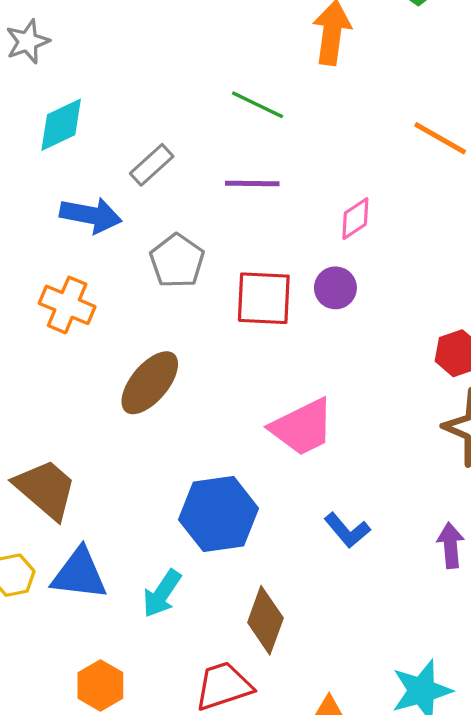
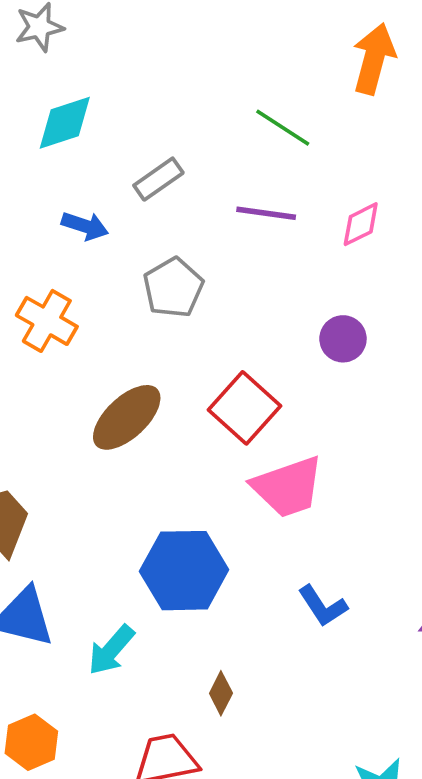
blue arrow: (91, 215) -> (85, 226), size x0.7
pink diamond: (355, 219) -> (361, 224), moved
red square: (264, 298) -> (244, 408), moved, turned 32
brown diamond: (265, 620) -> (221, 693), size x0.6

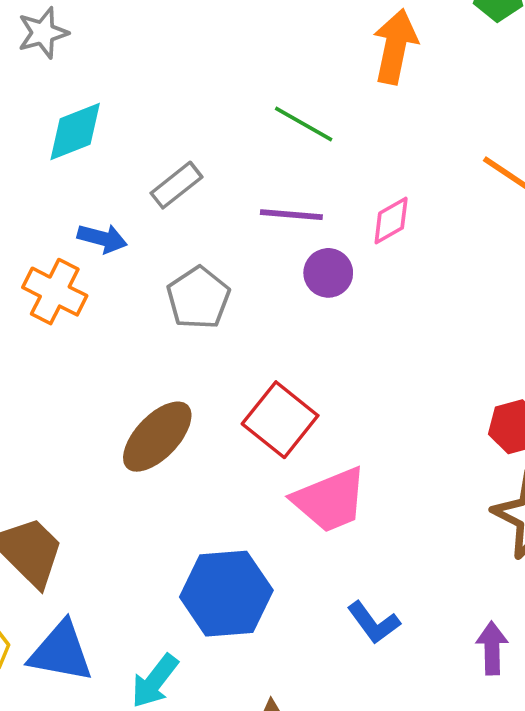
orange cross: (47, 321) -> (55, 292), moved
purple circle: (343, 339) -> (328, 273), moved

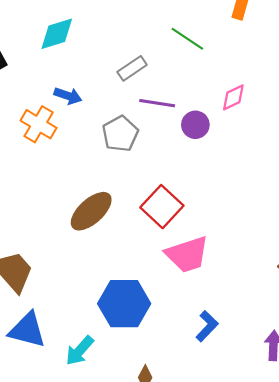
gray rectangle: (177, 185) -> (132, 68), moved
purple line: (291, 215) -> (157, 103), moved
blue L-shape: (374, 623) -> (207, 326), turned -104

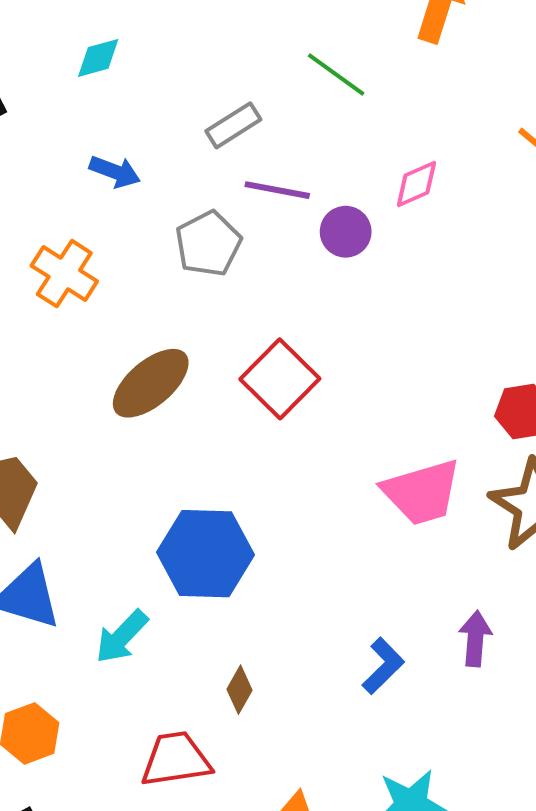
cyan diamond: (57, 34) -> (98, 58), size x0.7
orange cross: (39, 124) -> (64, 274), moved
pink trapezoid: (187, 254) -> (422, 492), moved
blue L-shape: (207, 326) -> (383, 666), moved

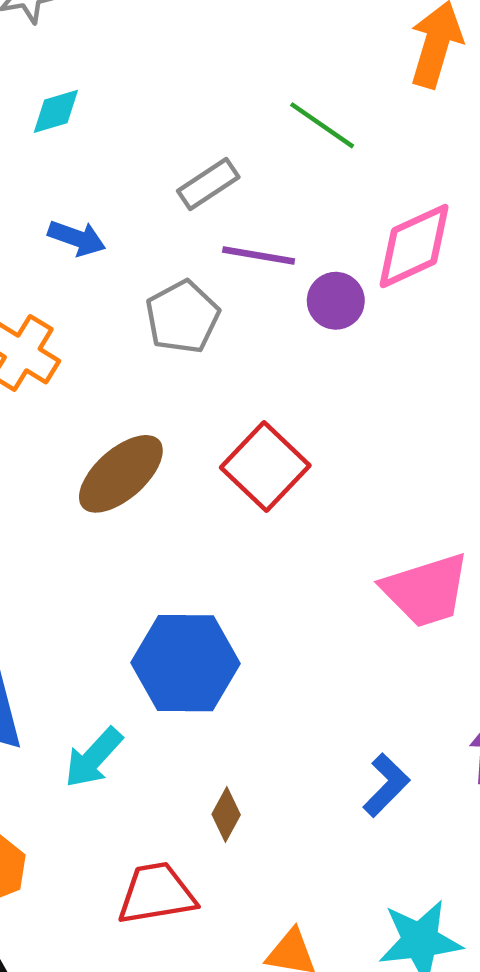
pink diamond: (416, 184) -> (414, 246), size x1.6

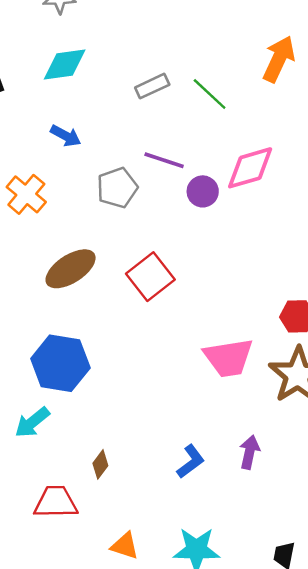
cyan diamond: (56, 111) -> (65, 65), size x1.5
gray rectangle: (208, 184) -> (152, 86), moved
blue hexagon: (186, 663) -> (60, 363), moved

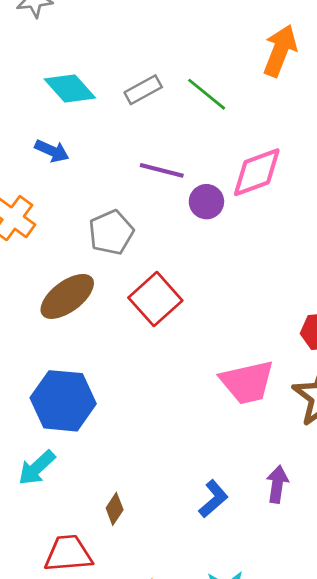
cyan diamond: (65, 65) -> (70, 89), moved, turned 60
gray pentagon: (117, 188) -> (111, 232), moved

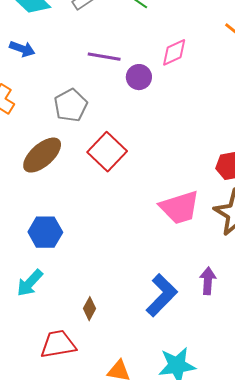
pink diamond: (257, 172) -> (174, 52), size x0.7
blue hexagon: (63, 401) -> (45, 232), size x0.7
blue L-shape: (213, 499) -> (162, 295), size x1.5

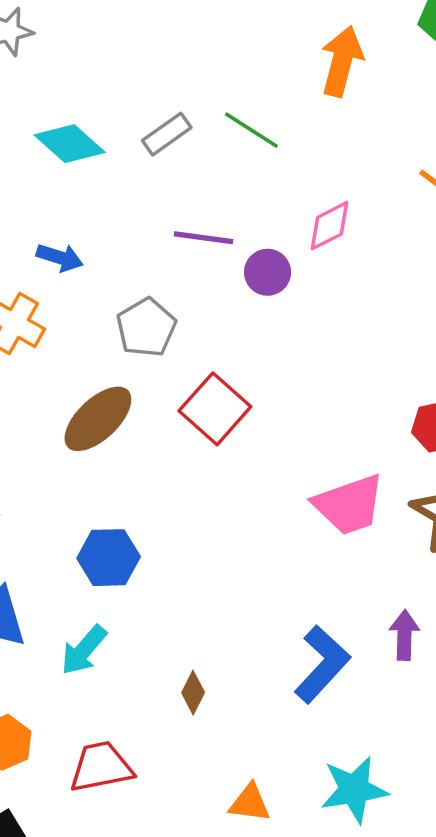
blue arrow: (22, 49) -> (60, 257), moved
red trapezoid: (58, 344) -> (101, 767), moved

